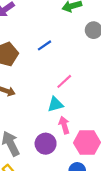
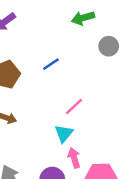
cyan triangle: (55, 104) -> (64, 133), turned -35

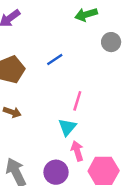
pink line: (74, 106) -> (77, 101), turned -30

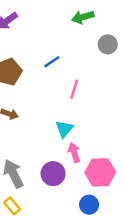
pink line: (77, 101) -> (74, 89), moved

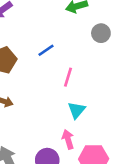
cyan triangle: (64, 129) -> (77, 110), moved

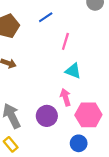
cyan triangle: (77, 110) -> (73, 71), turned -49

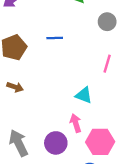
blue line: (46, 17) -> (55, 38), turned 32
pink line: (65, 41) -> (107, 64), moved

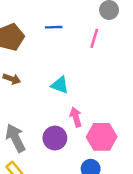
pink line: (107, 64) -> (94, 38), moved
cyan triangle: (84, 95) -> (60, 85), moved

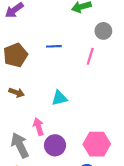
cyan triangle: (60, 85) -> (59, 98), turned -35
pink arrow: (76, 117) -> (38, 127), moved

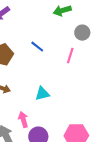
blue line: (54, 46) -> (37, 47), turned 40

